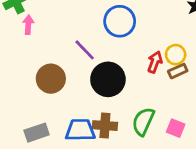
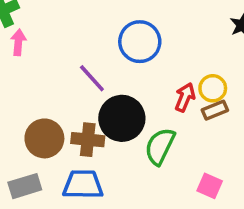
brown circle: (51, 79) -> (44, 138), moved
green semicircle: (143, 121) -> (160, 146), moved
brown cross: (105, 126) -> (88, 140), moved

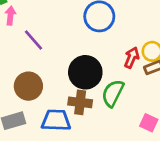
purple line: (92, 78) -> (34, 40), moved
brown cross: (88, 140) -> (80, 102), moved

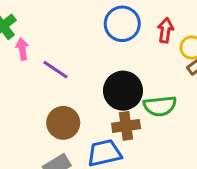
red arrow: (132, 58) -> (165, 30), moved
green semicircle: (113, 93) -> (160, 106), turned -108

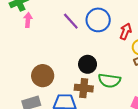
purple line: (56, 70) -> (71, 21), moved
black circle: (123, 91) -> (88, 64), size x0.7

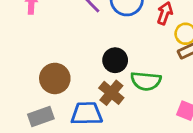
brown cross: (84, 88) -> (111, 93), turned 36

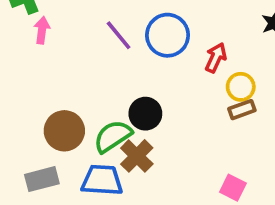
green semicircle: (146, 81) -> (113, 136), moved, turned 136

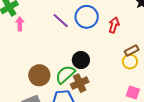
yellow circle: (241, 87) -> (130, 62), moved
brown cross: (137, 156) -> (80, 83), turned 30

